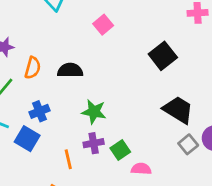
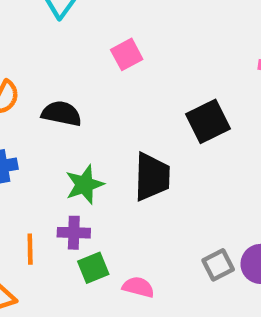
black trapezoid: (178, 110) -> (152, 177), moved, turned 48
green star: (94, 112) -> (85, 185), turned 30
green square: (120, 150) -> (93, 268), moved

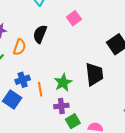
black semicircle: (62, 114) -> (40, 34), moved, turned -72
orange line: (30, 249) -> (40, 89), moved

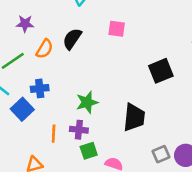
pink square: (74, 18) -> (117, 29), turned 32
black trapezoid: (94, 74) -> (134, 117), moved
orange line: (40, 89) -> (54, 134), moved

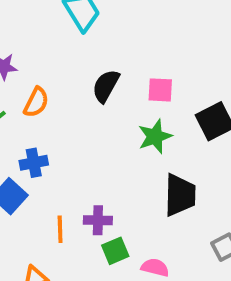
pink square: (117, 29) -> (160, 90), moved
black semicircle: (72, 39) -> (106, 86), moved
green star: (87, 102) -> (155, 136), moved

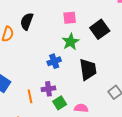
black semicircle: (106, 86) -> (27, 21), moved
blue cross: (34, 163) -> (54, 61), moved

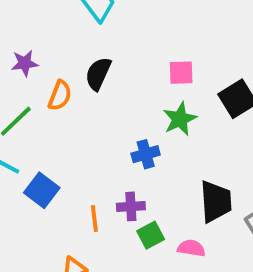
black trapezoid: (88, 69) -> (216, 201), moved

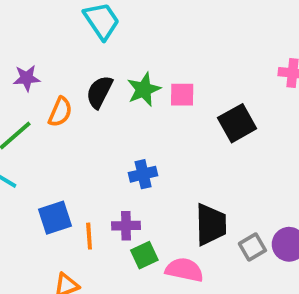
green star: (180, 119) -> (144, 89), moved
blue square: (42, 190) -> (55, 218), moved, turned 32
pink semicircle: (191, 248) -> (184, 270), size x1.4

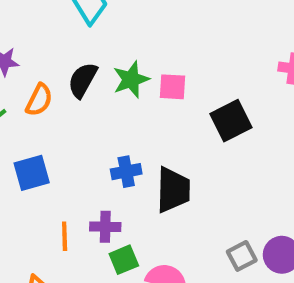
blue square: (55, 218) -> (32, 173), moved
black trapezoid: (211, 224) -> (173, 190), moved

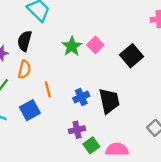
black semicircle: (83, 80) -> (25, 41), moved
pink square: (173, 87) -> (95, 45), turned -35
orange line: (65, 236) -> (48, 89), moved

